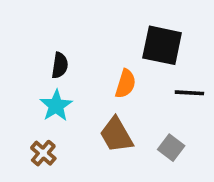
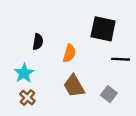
orange semicircle: (126, 84) -> (69, 53), moved
cyan star: (56, 106) -> (24, 73), moved

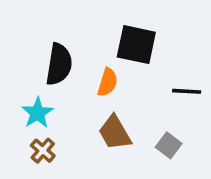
black square: (103, 29) -> (136, 45), moved
black semicircle: (38, 42) -> (59, 64), size x1.6

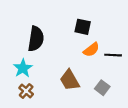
black square: (136, 45) -> (83, 27), size x0.7
orange semicircle: (108, 82) -> (91, 50), moved, turned 35

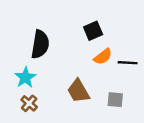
black square: (83, 27) -> (93, 31), turned -35
gray square: (102, 88) -> (115, 100), turned -32

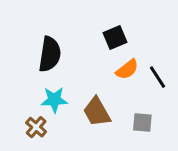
black line: (128, 63) -> (158, 77), turned 54
cyan star: (25, 78) -> (54, 100), moved, turned 30

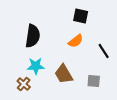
black square: (115, 38) -> (81, 16), moved, turned 35
orange semicircle: (127, 69) -> (76, 41), moved

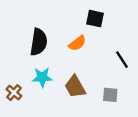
orange semicircle: (76, 41) -> (77, 43), moved
brown cross: (24, 84) -> (14, 93), moved

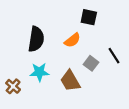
gray square: (110, 95) -> (91, 63), moved, turned 32

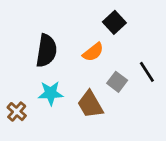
black square: (89, 17) -> (114, 22), turned 35

